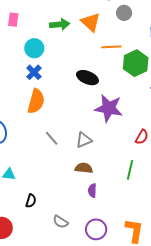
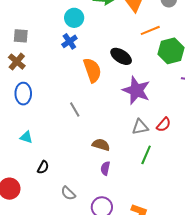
orange line: (111, 47) -> (150, 30), turned -30
orange semicircle: (36, 101) -> (92, 70), moved, turned -45
gray triangle: (84, 140) -> (140, 127), moved

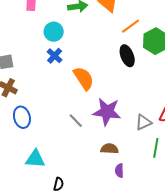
black ellipse: (121, 56) -> (127, 56), moved, turned 50
purple star: (136, 90) -> (107, 112), moved
cyan triangle: (26, 137) -> (35, 159), size x1.5

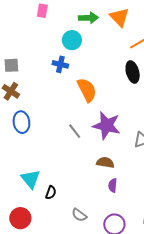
cyan circle: (54, 32) -> (72, 40), moved
blue cross: (55, 56) -> (60, 64), turned -35
cyan triangle: (35, 159) -> (31, 179), moved, turned 40

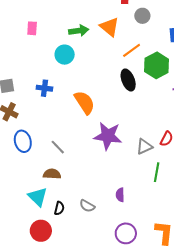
blue cross: (60, 64) -> (44, 88), moved
gray line: (75, 131) -> (58, 147), moved
brown semicircle: (105, 163) -> (52, 174), moved
gray semicircle: (79, 215) -> (87, 206), moved
red circle: (20, 218) -> (41, 231), moved

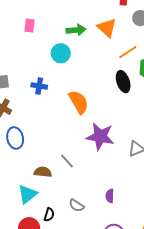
gray line: (58, 147) -> (67, 161), moved
cyan triangle: (38, 197) -> (27, 194), turned 35
black semicircle: (59, 208) -> (49, 215), moved

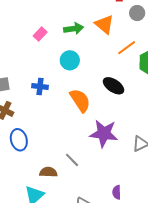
pink rectangle: (30, 26) -> (40, 34), moved, turned 40
cyan circle: (61, 53) -> (70, 60), moved
black ellipse: (123, 82) -> (114, 86), moved, turned -35

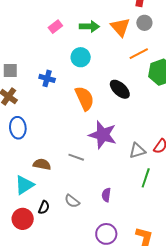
gray circle: (137, 13) -> (144, 23), moved
gray line: (72, 160) -> (76, 157), moved, turned -35

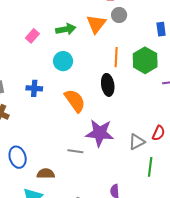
orange triangle: (120, 27) -> (96, 24), turned 30
orange line: (139, 54) -> (116, 57), moved, turned -48
black ellipse: (120, 89) -> (108, 85), turned 50
blue ellipse: (18, 128) -> (18, 157), moved
gray line: (76, 157) -> (75, 151), moved

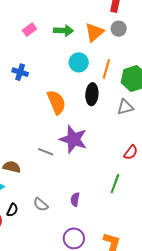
cyan circle: (63, 61) -> (79, 62), moved
blue cross: (34, 88) -> (20, 72), moved
gray triangle: (137, 142) -> (125, 107), moved

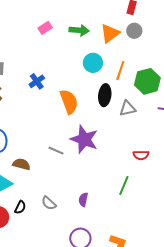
blue cross: (20, 72) -> (37, 81), moved, turned 35
gray triangle: (125, 107) -> (128, 108), moved
red semicircle: (131, 152) -> (141, 155), turned 49

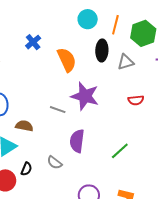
red semicircle: (141, 155) -> (136, 100), moved
green line: (124, 186) -> (120, 151), moved, turned 30
purple semicircle: (83, 200) -> (77, 141), moved, size x1.6

